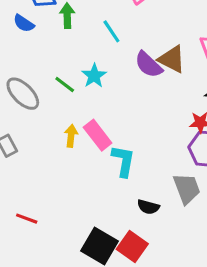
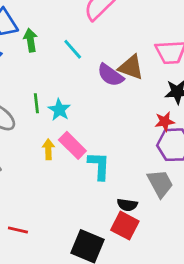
cyan star: (94, 76) -> (59, 110), moved
green line: (65, 85) -> (36, 103), turned 54
red square: (132, 246) -> (125, 226), moved

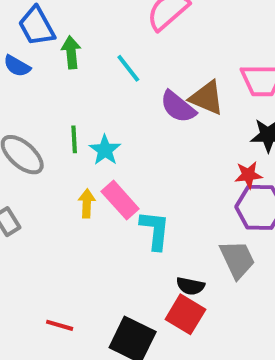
red line: (18, 230) -> (60, 325), moved

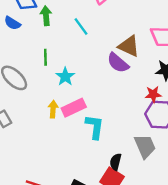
purple semicircle: (178, 107) -> (118, 63), moved
green line: (74, 139) -> (45, 57), moved
pink rectangle: (120, 200) -> (74, 108), turned -75
black semicircle: (190, 286) -> (116, 162), turned 91

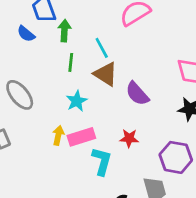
brown triangle: (129, 46) -> (106, 74), moved
green line: (45, 57) -> (71, 62), moved
red star: (153, 94) -> (129, 138), moved

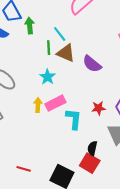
green line: (71, 62) -> (49, 48), moved
red star: (129, 138) -> (99, 108), moved

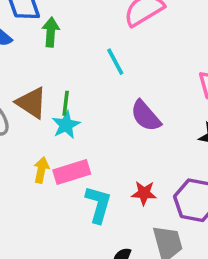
cyan line: (60, 34) -> (115, 62), moved
green line: (49, 48) -> (66, 103), moved
brown triangle: (66, 53) -> (31, 103), moved

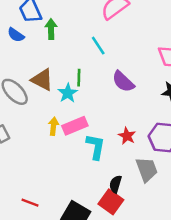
green line: (66, 103) -> (79, 78), moved
red star: (144, 193) -> (127, 136), turned 30

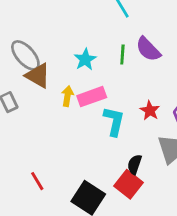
green line: (79, 78) -> (122, 54), moved
brown triangle: (42, 80) -> (38, 76), moved
red line: (30, 203) -> (37, 181), turned 36

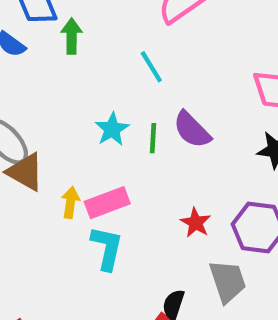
cyan star: (85, 59) -> (112, 129), moved
cyan L-shape: (114, 121) -> (107, 248), moved

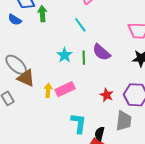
cyan L-shape: (107, 248) -> (79, 123), moved
gray trapezoid: (228, 281) -> (124, 121), turned 30

